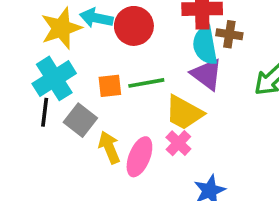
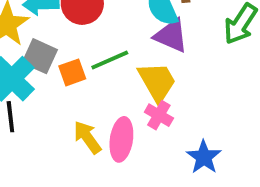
yellow trapezoid: (184, 113) -> (157, 82), turned -135
gray square: (80, 120) -> (40, 56), moved

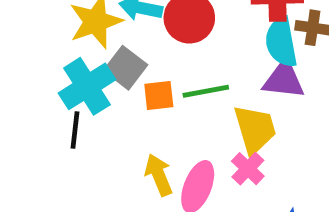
purple triangle: (171, 36) -> (284, 80), turned -30

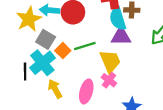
cyan cross: (87, 86) -> (42, 63), moved
orange square: (159, 95) -> (63, 51), turned -32
yellow arrow: (159, 175) -> (55, 89), moved

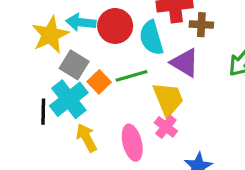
cyan semicircle: (118, 19) -> (151, 38), moved
purple triangle: (121, 36) -> (185, 63), turned 30
pink ellipse: (86, 91) -> (132, 143), turned -30

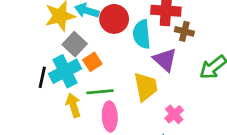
green line: (132, 76) -> (100, 92), moved
pink cross: (166, 127) -> (174, 114), moved

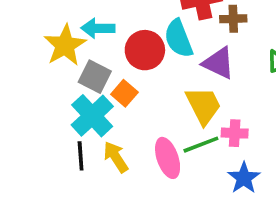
red circle: (114, 19) -> (145, 50), moved
black line: (42, 77) -> (81, 156), moved
green line: (100, 92) -> (201, 145), moved
pink cross: (174, 114) -> (235, 133), moved, turned -30

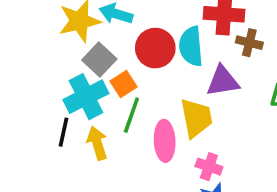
purple triangle: (218, 63) -> (223, 81), turned -51
pink cross: (235, 133) -> (209, 167), moved
green line: (201, 145) -> (131, 115), moved, turned -66
pink ellipse: (168, 158) -> (165, 141), moved

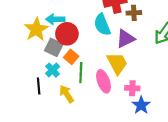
red circle: (155, 48) -> (67, 34), moved
cyan cross: (86, 97) -> (53, 70), size x0.6
black line: (64, 132) -> (39, 86), moved

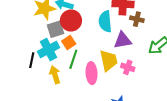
gray square: (54, 47) -> (56, 29), turned 30
cyan cross: (53, 70) -> (48, 50), size x1.5
pink cross: (132, 88) -> (128, 67), moved

